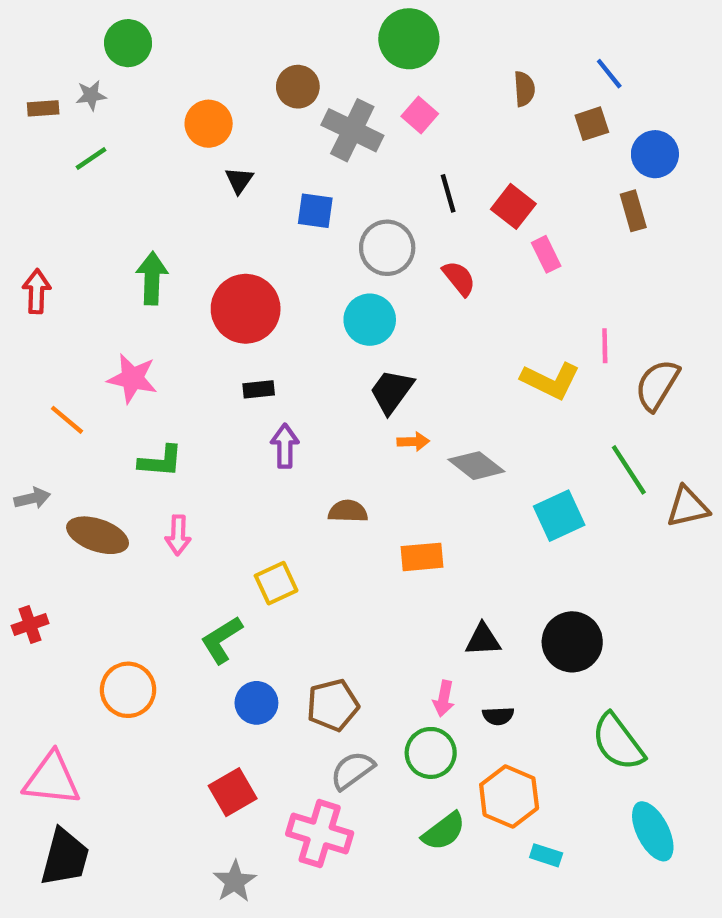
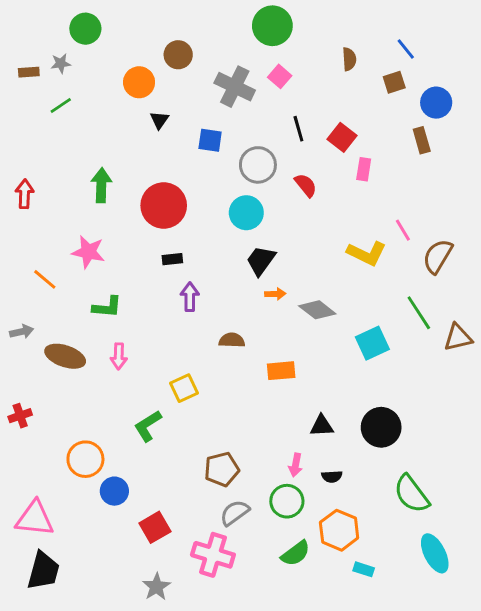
brown circle: (298, 87) -> (178, 55), moved
pink rectangle: (546, 254) -> (364, 169), turned 35
pink line: (605, 346) -> (403, 230), turned -30
blue circle: (256, 703) -> (114, 491), moved

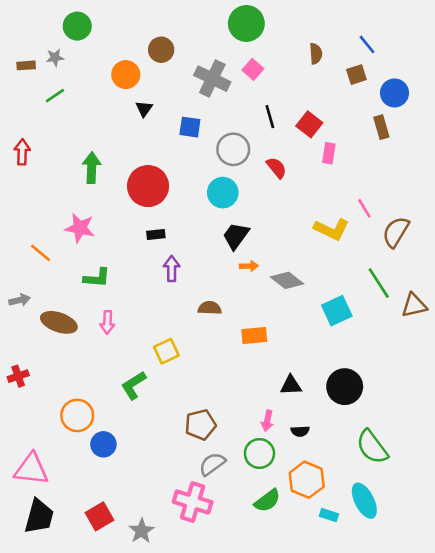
red arrow: (25, 194) -> (22, 152), moved
red square: (155, 527) -> (100, 516), moved
cyan ellipse: (435, 553) -> (364, 501), moved

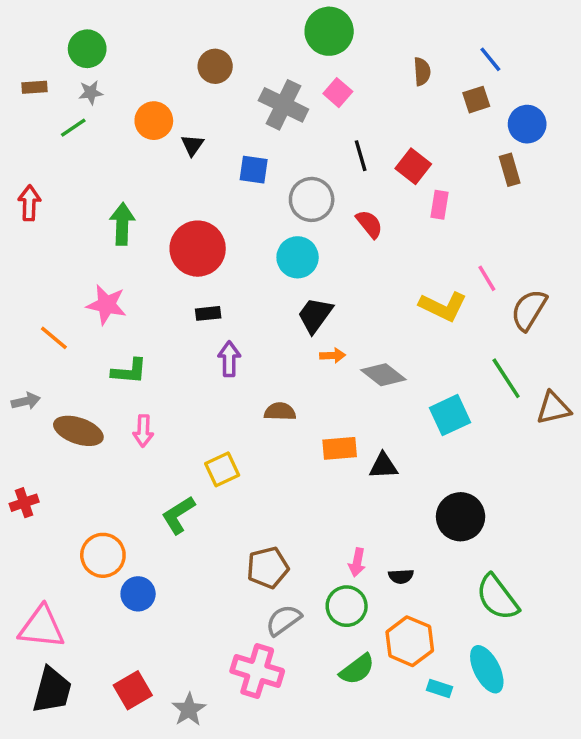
green circle: (77, 26) -> (87, 49), moved
gray star: (55, 58) -> (91, 93), moved
orange circle: (126, 75) -> (154, 121), moved
black triangle: (291, 385) -> (383, 466), moved

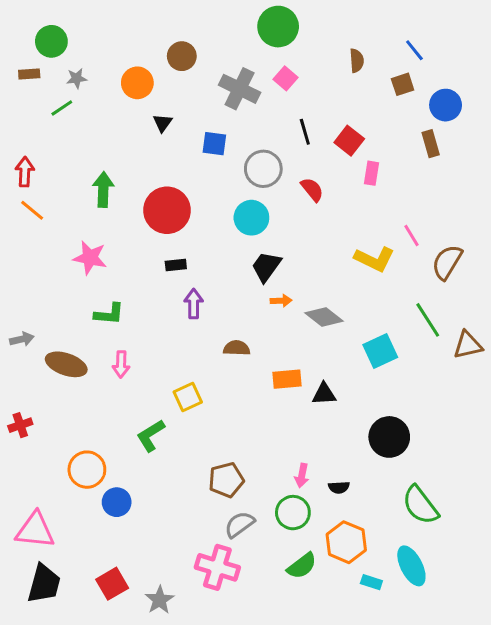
green circle: (87, 49) -> (51, 41), moved
orange circle: (154, 121) -> (137, 83), moved
orange line: (54, 338) -> (32, 210), moved

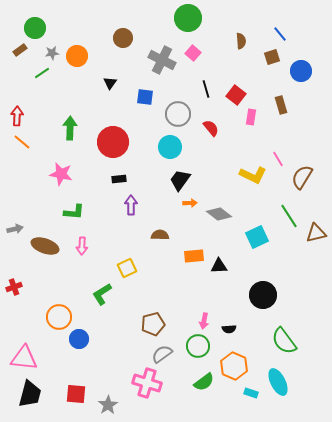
brown rectangle: (29, 74) -> (20, 50), turned -32
orange circle: (137, 83) -> (77, 56), moved
brown rectangle: (431, 144) -> (281, 105), moved
red square: (112, 584) -> (76, 394), turned 35

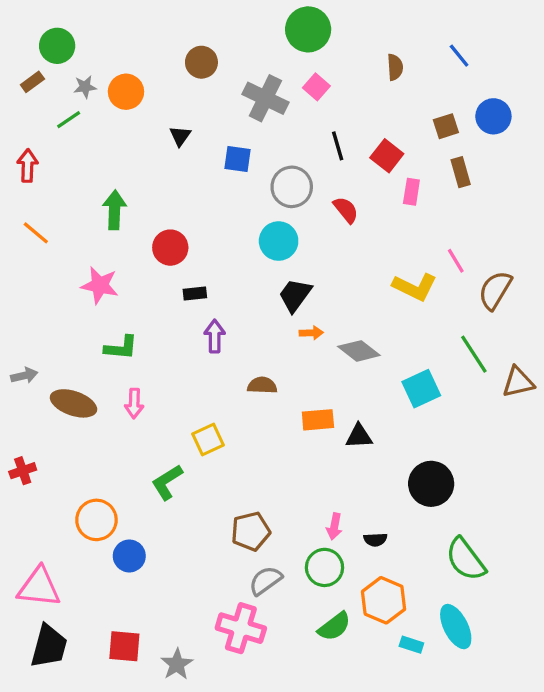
brown square: (272, 57) -> (446, 126), moved
red arrow: (17, 116) -> (28, 166), moved
red circle: (113, 142) -> (170, 248), moved, size x0.7

